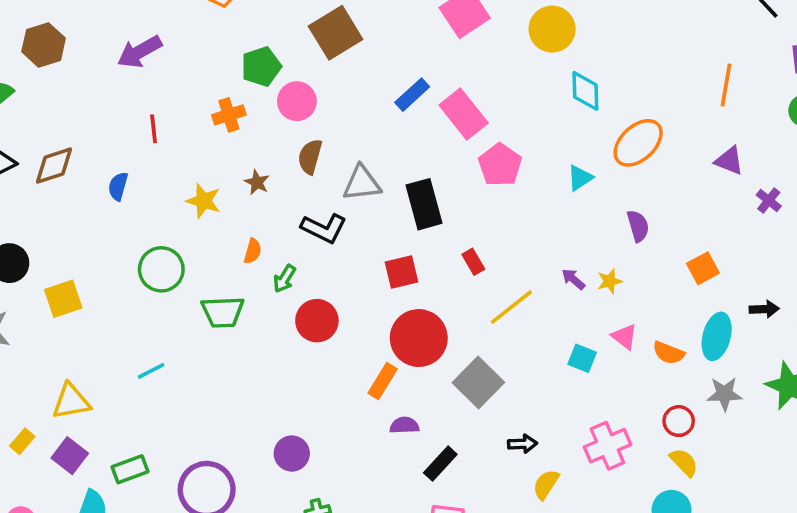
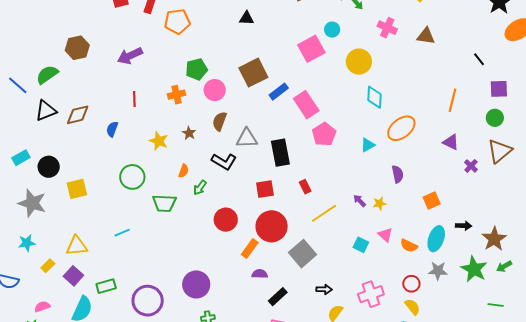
brown square: (336, 33) -> (253, 73), moved
red circle: (317, 321) -> (226, 220), moved
purple circle: (292, 453) -> (196, 284), size x1.4

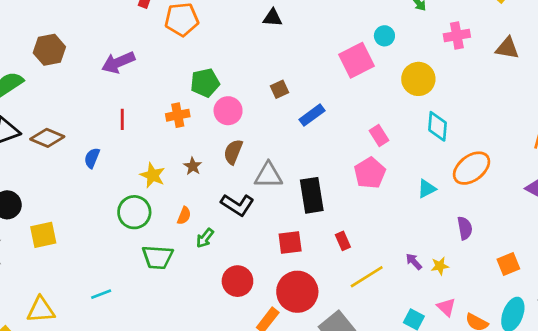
pink cross: (387, 28) -> (457, 36), turned -36
brown square: (253, 73) -> (280, 89), size x0.5
pink rectangle: (306, 105) -> (379, 135), moved, size x0.6
brown diamond: (78, 115) -> (47, 138), turned 35
green circle: (132, 177) -> (134, 212), moved

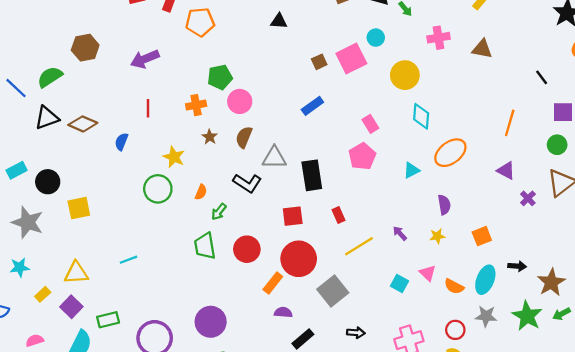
brown square: (280, 89) -> (319, 62), moved
brown star: (193, 166) -> (210, 137), moved
green trapezoid: (158, 257) -> (205, 246), moved, turned 76
yellow star: (440, 266) -> (437, 236), moved

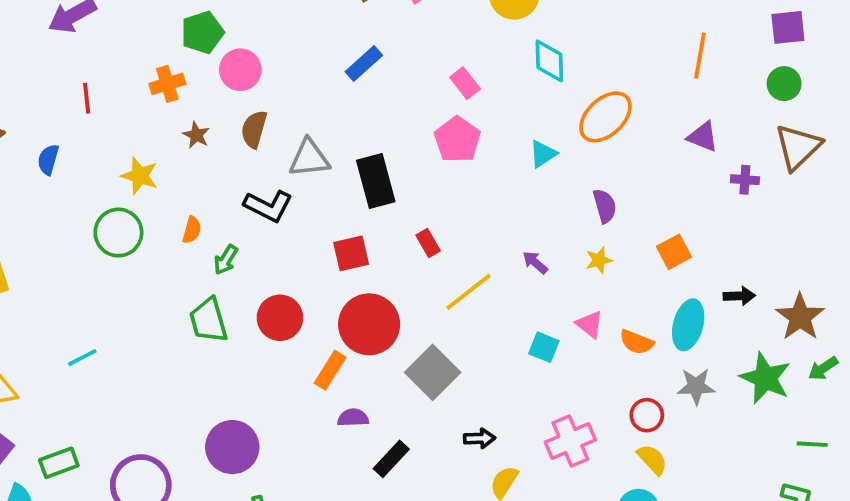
purple cross: (528, 198) -> (745, 180), turned -35

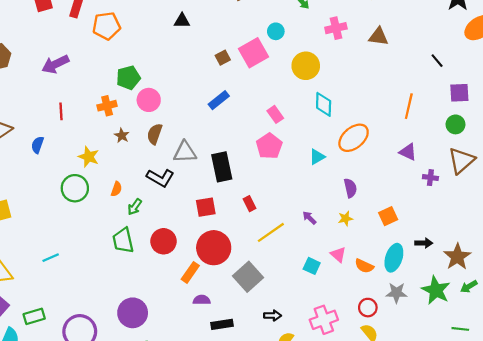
black rectangle: (391, 459) -> (222, 324), turned 35

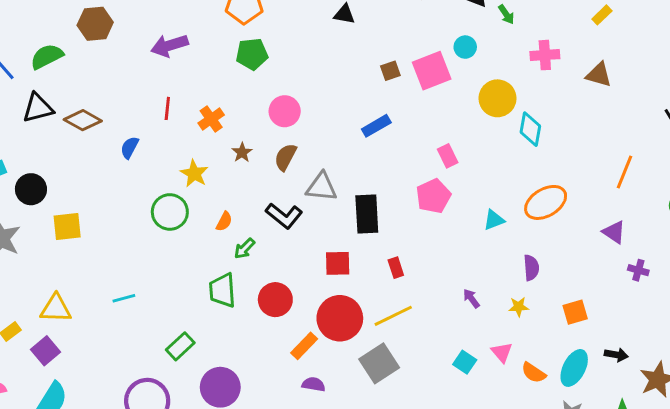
green pentagon: (128, 78) -> (252, 54), moved
cyan diamond: (324, 104) -> (530, 129), moved
orange cross: (107, 106) -> (211, 119), moved, turned -30
yellow line: (271, 232) -> (393, 316), moved
green rectangle: (34, 316) -> (180, 346), moved, turned -35

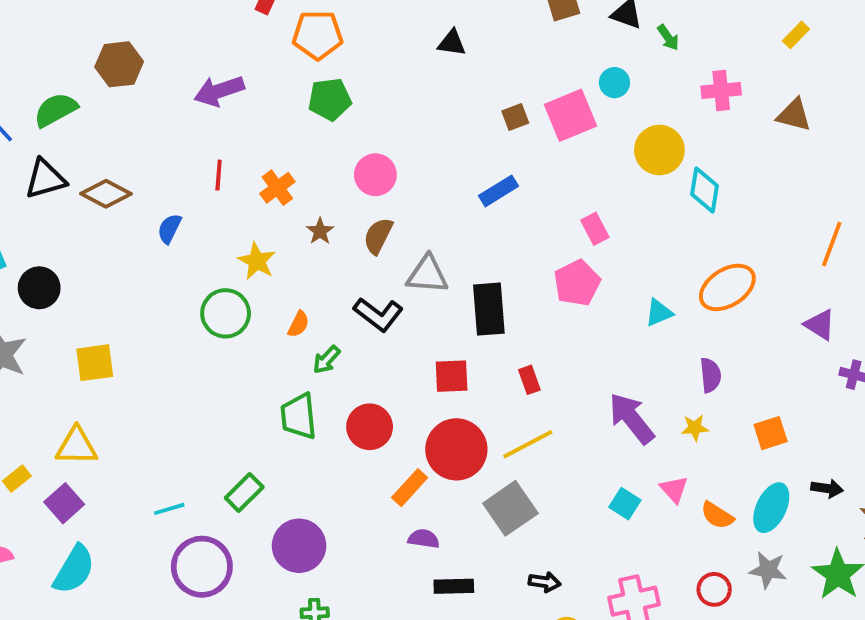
yellow square: (67, 226) -> (95, 363), moved
cyan line: (124, 298) -> (169, 509), moved
purple arrow: (471, 298) -> (632, 418), size x2.0

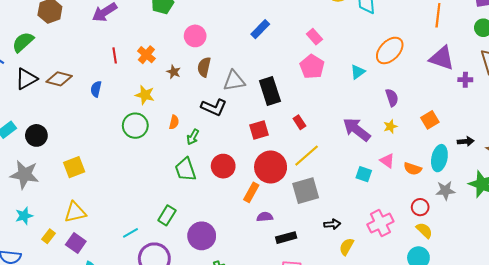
purple triangle: (820, 325) -> (442, 58), size x1.5
gray square: (510, 508) -> (306, 191), turned 32

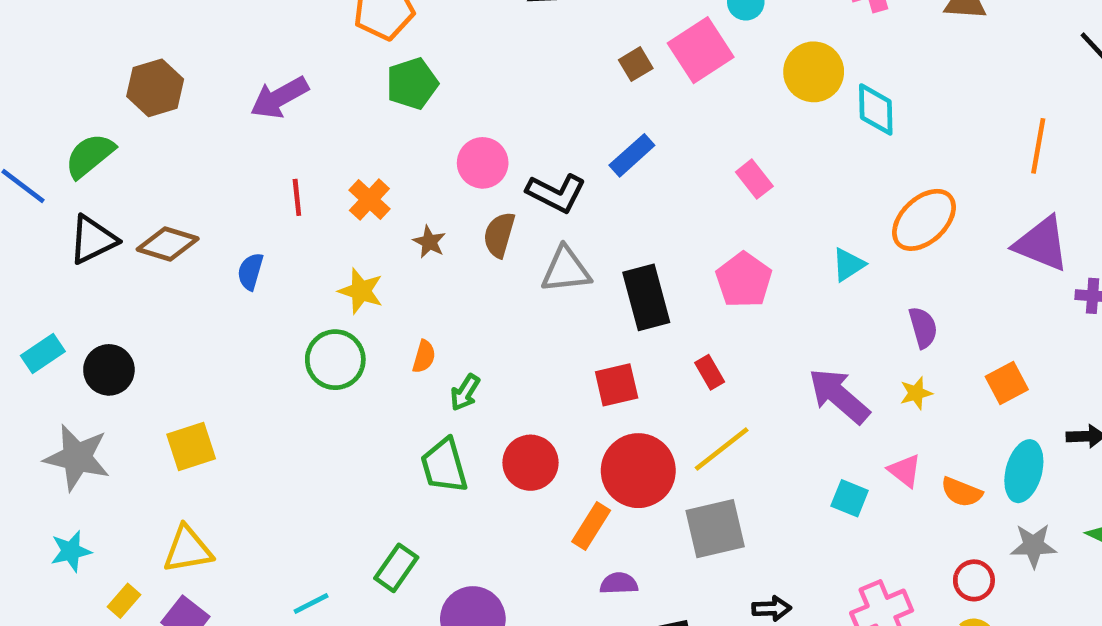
pink pentagon: (312, 67) -> (744, 280), moved
black L-shape: (214, 107) -> (556, 193), moved

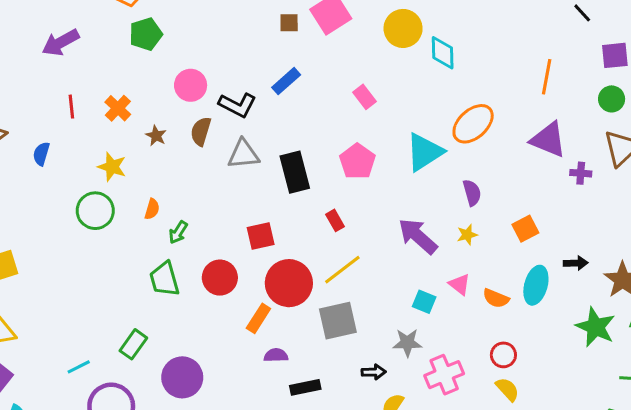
brown square: (636, 64) -> (289, 23), turned 30
cyan triangle: (848, 265) -> (424, 152), size x1.8
red square: (617, 385) -> (261, 236), moved
gray star: (1033, 546) -> (407, 343), moved

